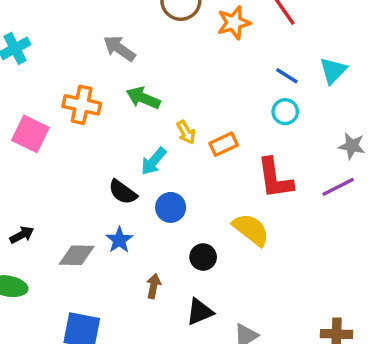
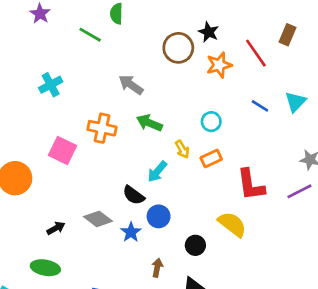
cyan circle: (285, 112) -> (211, 122), moved
blue circle: (171, 207) -> (159, 216), moved
gray diamond: (77, 255) -> (98, 219), moved, turned 36

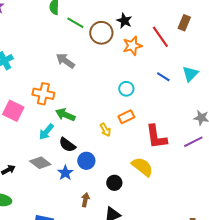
green line: (90, 35) -> (75, 23), moved
green arrow: (149, 123) -> (65, 115), moved
yellow arrow: (182, 149) -> (105, 130), moved
cyan arrow: (157, 172) -> (46, 132), moved

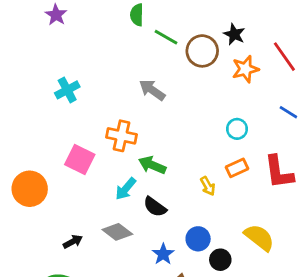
red L-shape: (156, 137) -> (279, 172), moved
blue circle: (86, 161) -> (198, 239), moved
blue star: (65, 173) -> (163, 254), moved

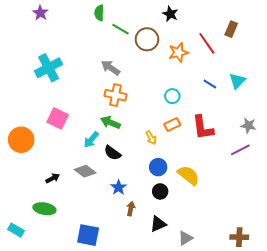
black star: (234, 34) -> (170, 14), moved
cyan cross: (67, 90) -> (49, 68), size x1.5
orange cross: (122, 136) -> (116, 95), moved
blue circle: (198, 239) -> (158, 167), moved

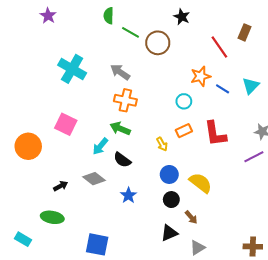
orange star: (178, 52) -> (201, 76), moved
cyan cross: (49, 68) -> (72, 69), moved, turned -32
brown arrow: (131, 209) -> (191, 217), moved, turned 128

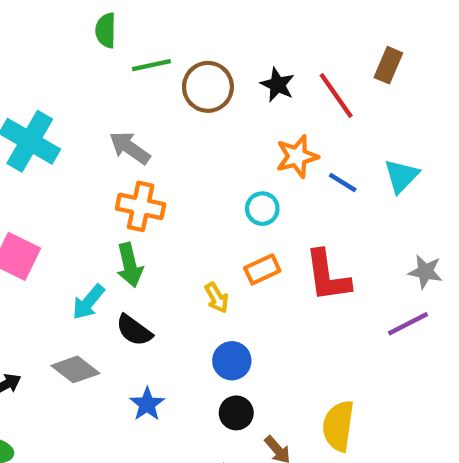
black star: (182, 17) -> (277, 85), moved
green line: (131, 32) -> (151, 65), turned -42
green arrow: (120, 128) -> (130, 265), turned -126
yellow semicircle: (201, 183) -> (338, 426), moved, turned -120

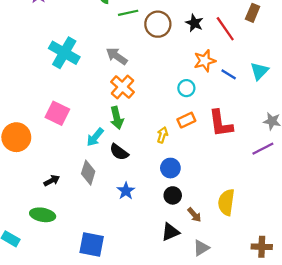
orange cross: (141, 206) -> (122, 87), turned 30
yellow arrow: (217, 298) -> (162, 135), turned -133
gray diamond: (75, 369) -> (88, 173), turned 70

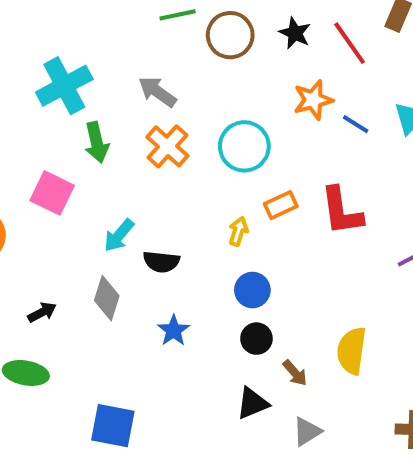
cyan cross: (64, 53) -> (64, 86), turned 32
cyan circle: (186, 88) -> (244, 146), moved, size x1.6
green arrow: (117, 118) -> (97, 142), moved
black semicircle: (119, 152) -> (161, 262), turned -30

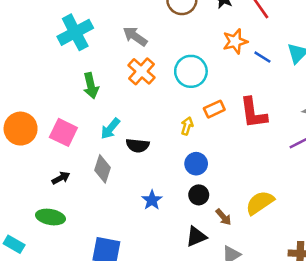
green arrow: (97, 142) -> (91, 86), moved
pink square: (52, 193) -> (63, 132), moved
blue star: (174, 330) -> (152, 200), moved
yellow semicircle: (352, 351) -> (260, 203), turned 48

